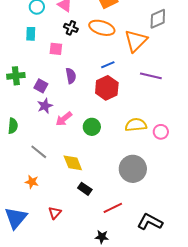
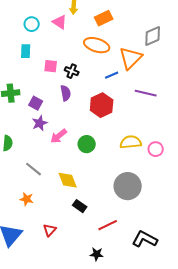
black cross: (71, 28) -> (72, 71), moved
blue line: (108, 65) -> (112, 75), moved

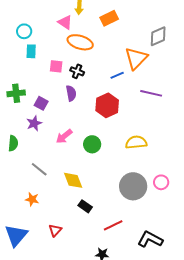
cyan circle: (32, 24) -> (24, 31), moved
orange ellipse: (97, 45) -> (80, 42), moved
purple star: (40, 123) -> (34, 123), moved
pink circle: (156, 149) -> (161, 182), moved

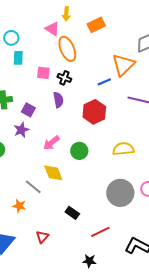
orange ellipse: (80, 42) -> (67, 49), turned 50
gray line: (39, 169) -> (33, 187), moved
yellow diamond: (73, 180) -> (53, 173), moved

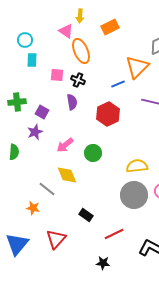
yellow semicircle: (123, 149) -> (137, 166), moved
red triangle: (42, 237) -> (56, 239), size x1.5

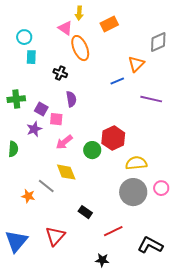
orange triangle: (137, 67) -> (136, 64), size x0.7
pink square: (57, 75) -> (56, 119), moved
black cross: (78, 80) -> (60, 73), moved
red hexagon: (108, 114) -> (113, 138), moved
orange star: (33, 208) -> (28, 196), moved

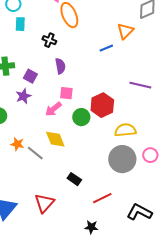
purple line: (151, 99) -> (140, 85), moved
pink square: (56, 119) -> (66, 93), moved
orange star: (28, 196) -> (17, 144), moved

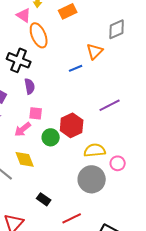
black cross: (49, 40) -> (19, 60), size x1.6
purple line: (140, 85) -> (110, 105), turned -40
pink circle: (150, 155) -> (118, 163), moved

